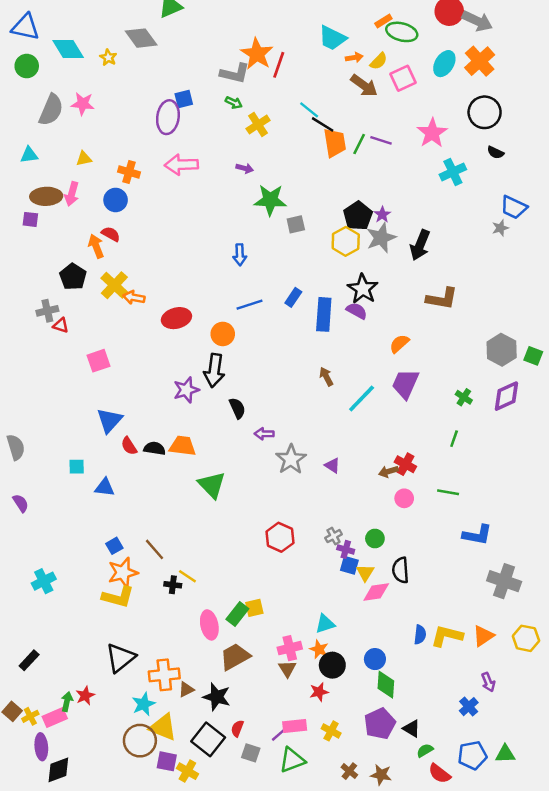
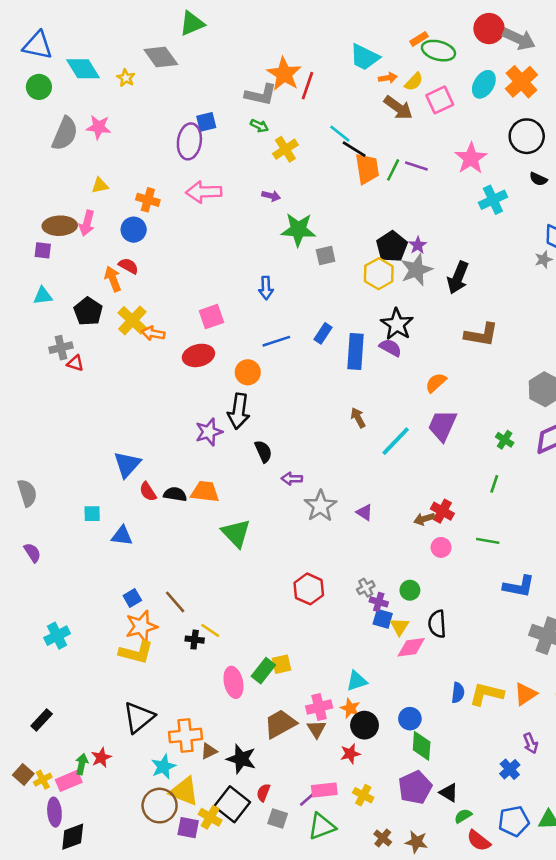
cyan triangle: (29, 155) -> (43, 296), moved
pink square: (99, 361) -> (211, 317), moved
brown trapezoid: (235, 657) -> (280, 724), moved
yellow cross: (187, 771) -> (210, 817), moved

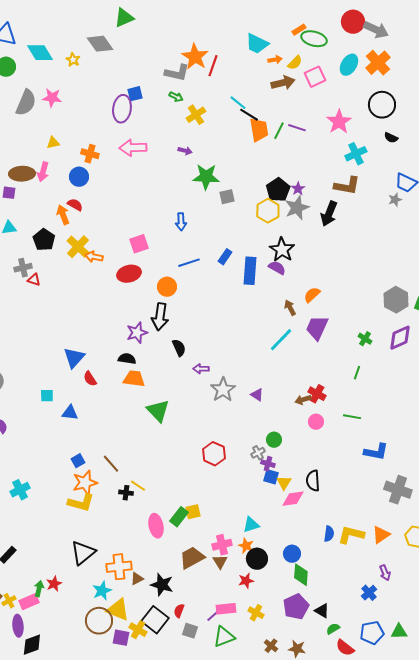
brown arrow: (398, 108) -> (283, 83), turned -50
brown L-shape: (481, 335) -> (347, 186), moved
brown arrow: (358, 418) -> (290, 308), moved
black semicircle: (175, 494) -> (127, 359), moved
green circle: (410, 590) -> (274, 440), moved

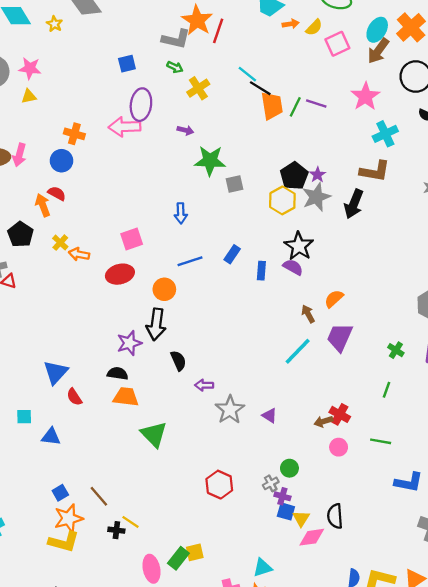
brown arrow: (283, 83) -> (378, 51), moved, turned 140
purple ellipse: (122, 109) -> (141, 105), moved
yellow triangle: (53, 143) -> (29, 96), moved
yellow cross: (78, 247) -> (60, 243), size x0.6
blue rectangle: (250, 271) -> (261, 271), size x0.6

